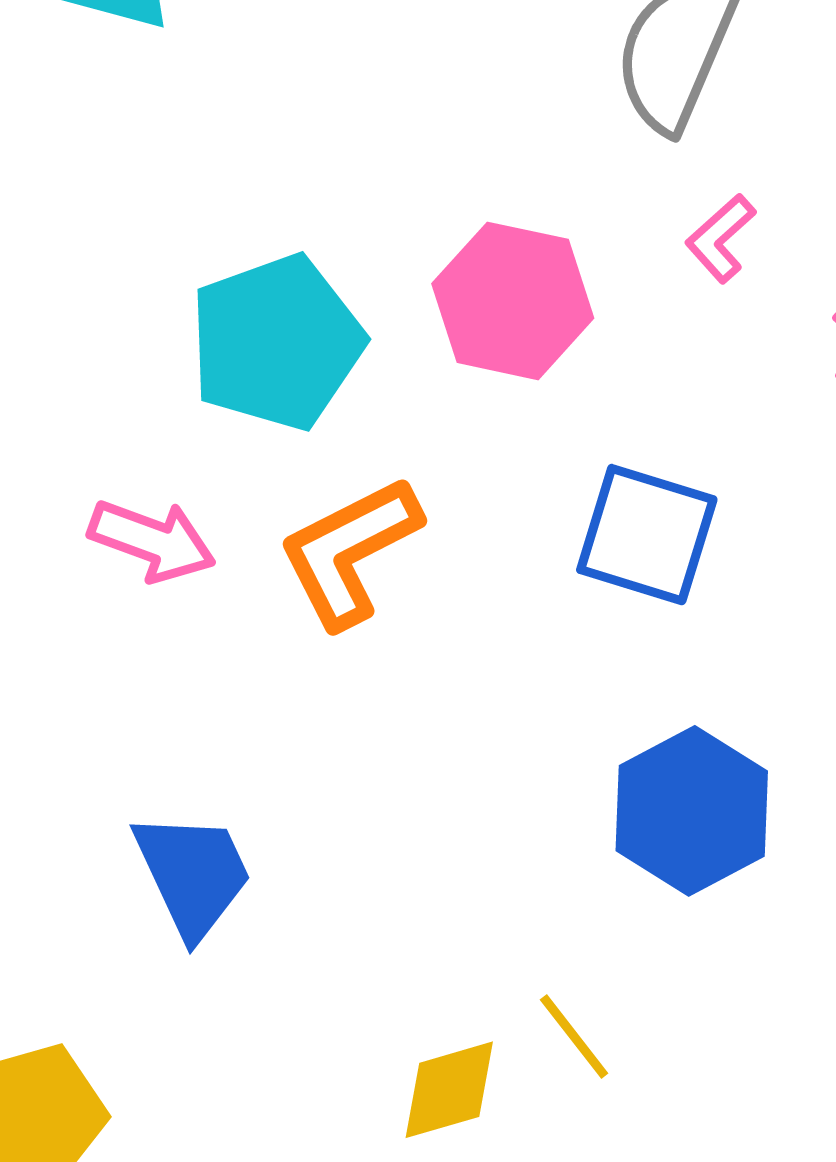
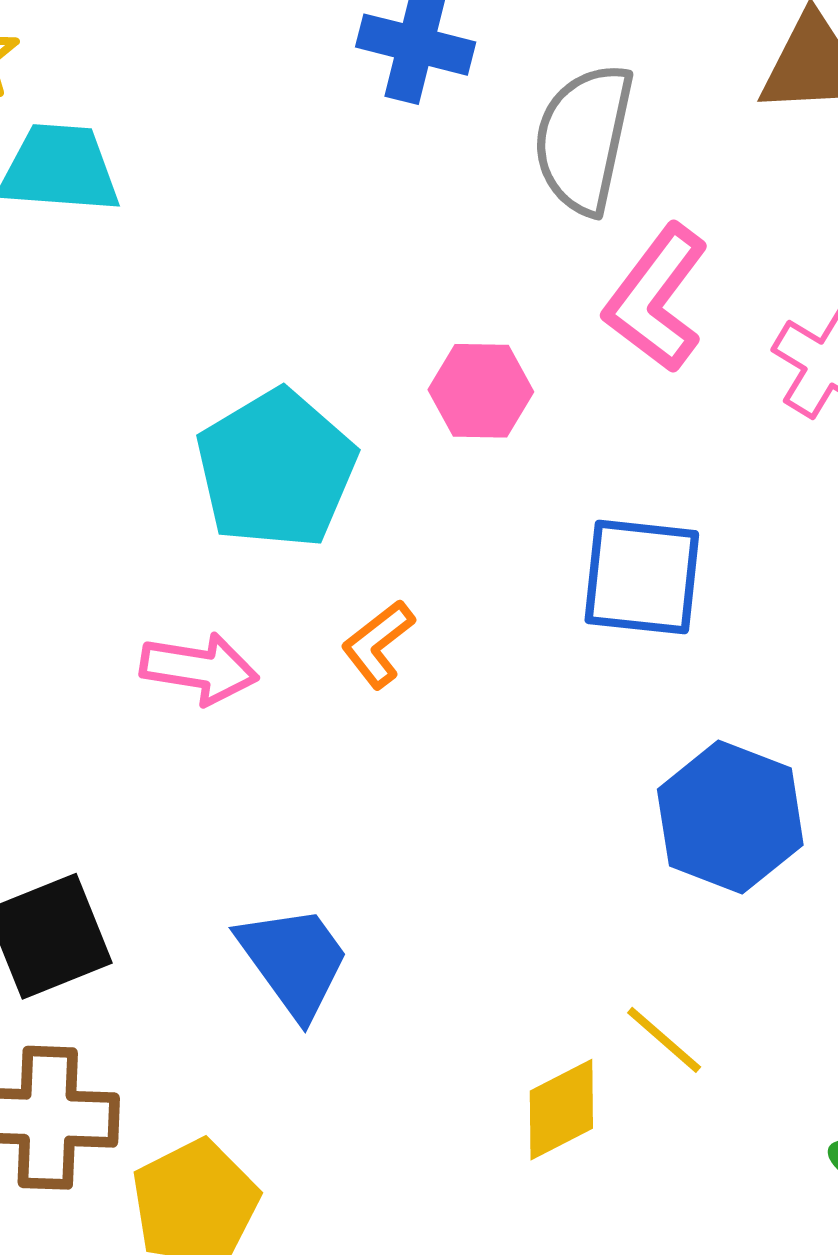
pink L-shape: (721, 238) -> (656, 298), size x1.8
pink hexagon: (513, 301) -> (481, 391), size x0.7
orange L-shape: (349, 552) -> (378, 644), size x0.6

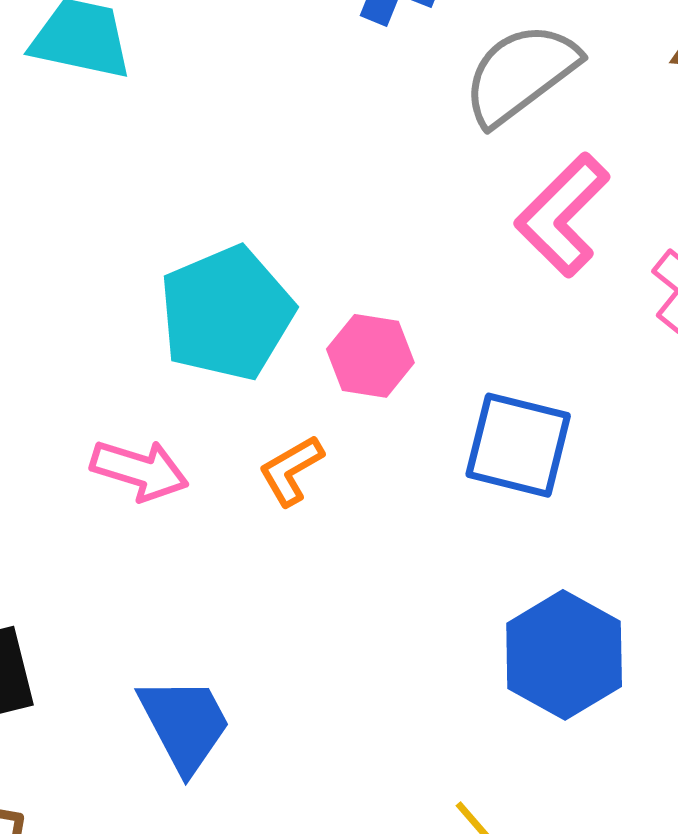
gray semicircle: (584, 139) -> (521, 74), turned 33
pink hexagon: (481, 391) -> (370, 356), moved

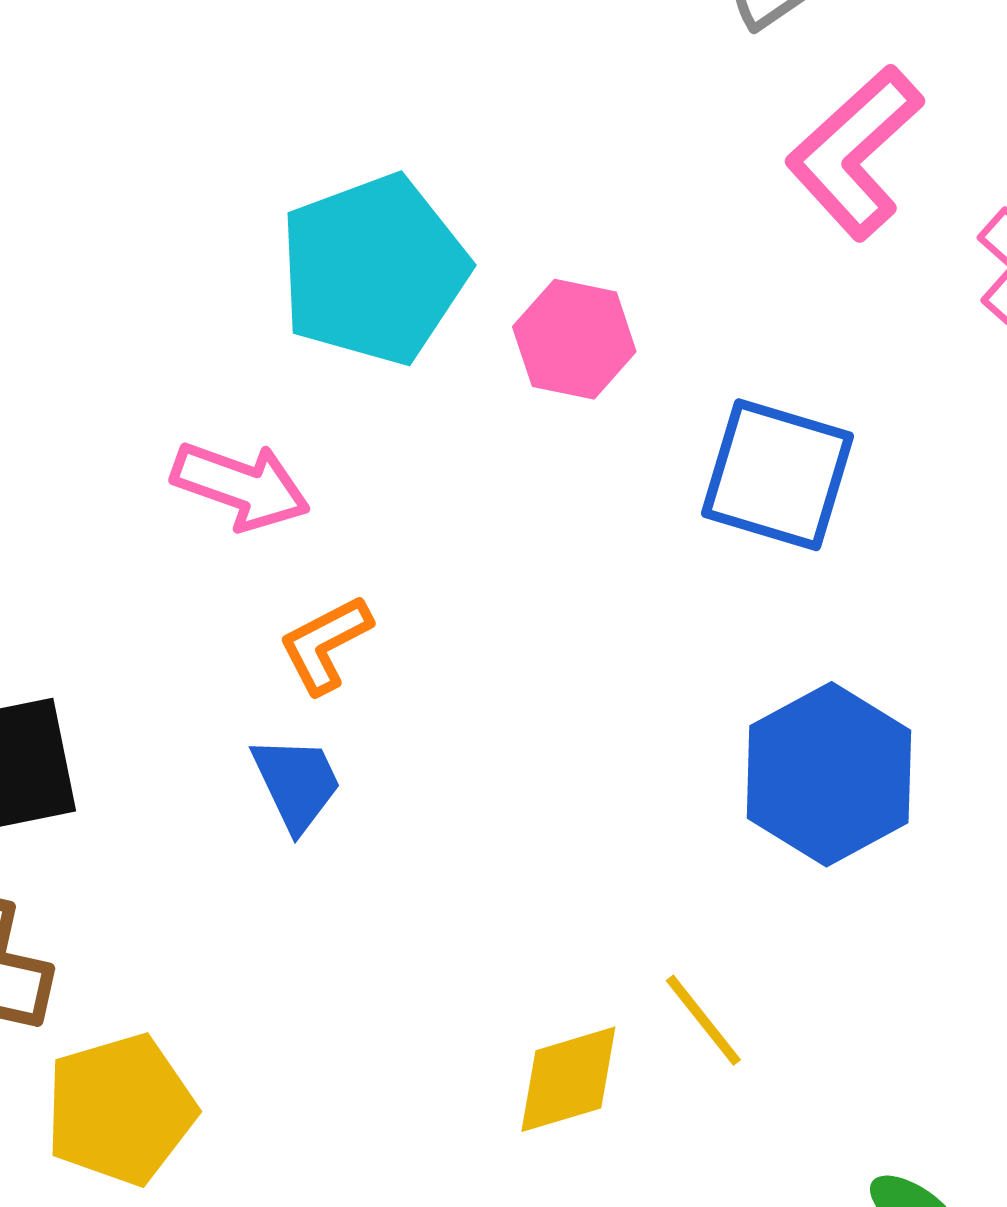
orange L-shape: (291, 470) -> (325, 644), moved
blue trapezoid: (185, 724) -> (297, 783), moved, size x0.7

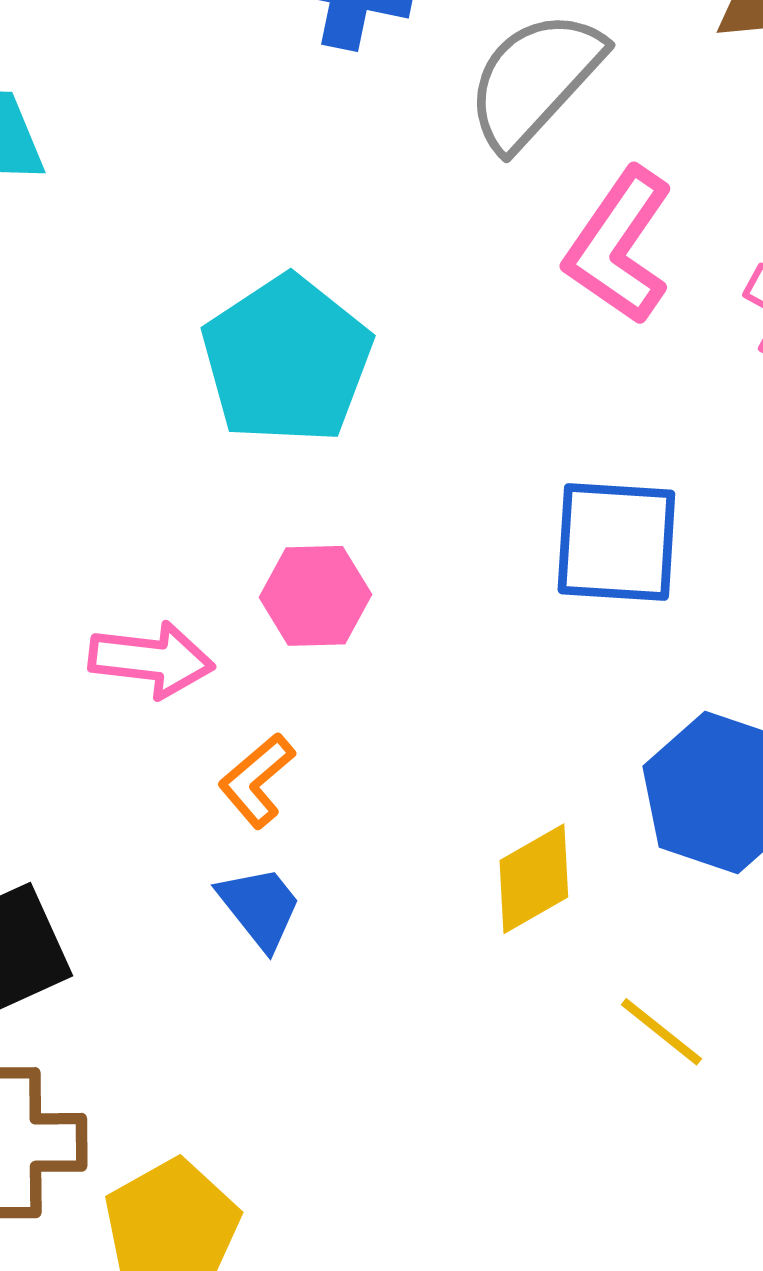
cyan pentagon: (374, 270) -> (287, 360), moved
pink hexagon: (574, 339) -> (315, 596), moved
yellow diamond: (568, 1079) -> (534, 879), moved

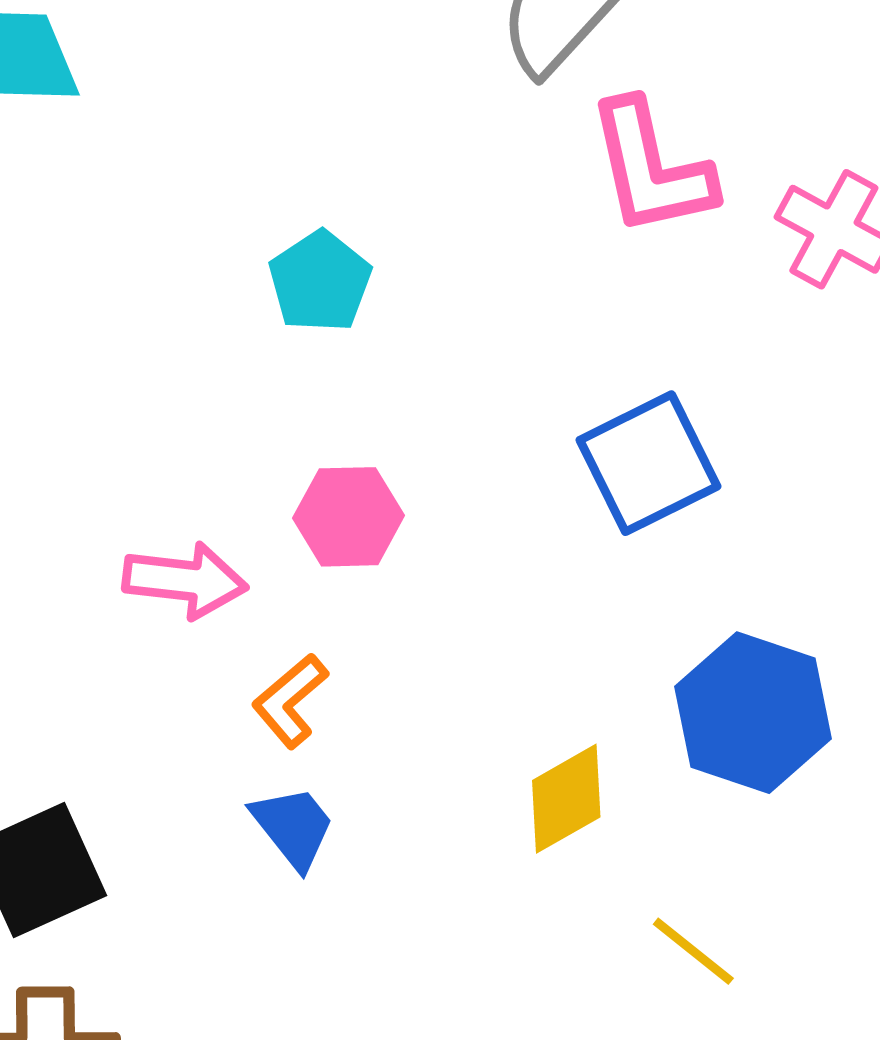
pink L-shape: (619, 246) -> (651, 168), turned -47
cyan pentagon: (287, 360) -> (320, 282), size x0.6
blue square: (616, 542) -> (648, 463), turned -30

